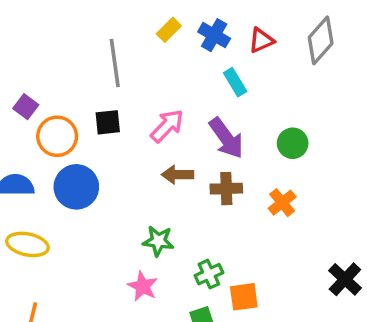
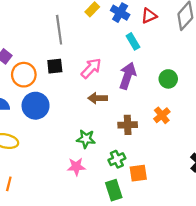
purple arrow: (226, 138) -> (128, 76), turned -125
brown cross: (226, 189) -> (128, 125), moved
pink star: (143, 286) -> (76, 167), turned -30

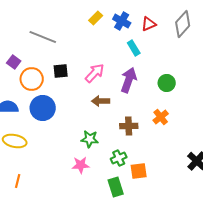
gray line: (59, 30) -> (43, 37), moved, turned -60

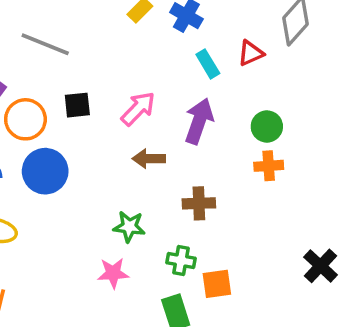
red triangle: (149, 24) -> (251, 53), moved
orange cross: (161, 117) -> (269, 166), moved, turned 35
green cross: (119, 158) -> (181, 261), turned 35

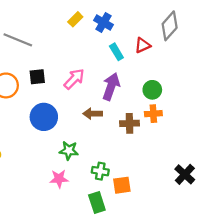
brown arrow: (149, 159) -> (93, 114), moved
blue circle: (45, 171) -> (44, 117), moved
brown cross: (199, 203) -> (129, 123), moved

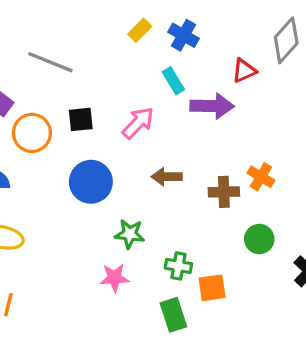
cyan rectangle: (116, 52) -> (173, 81), moved
purple arrow: (111, 87) -> (212, 106), moved, turned 72
green circle: (152, 90) -> (259, 239), moved
orange cross: (153, 114) -> (261, 177), turned 35

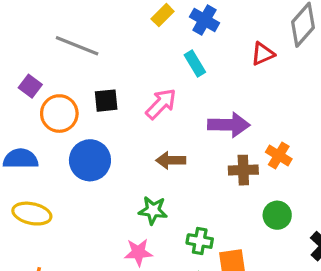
purple arrow: (212, 106) -> (229, 125), moved
brown arrow: (167, 177) -> (171, 160), moved
blue circle: (91, 182) -> (90, 160), moved

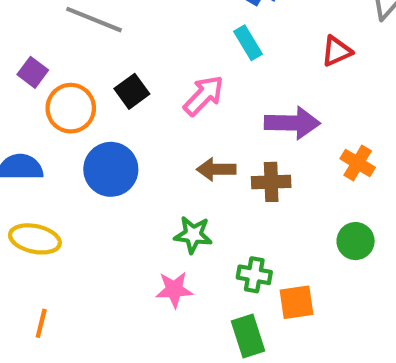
red triangle: (263, 54) -> (337, 51), moved
black square: (106, 101) -> (132, 91), turned -30
brown cross: (243, 170) -> (271, 182), moved

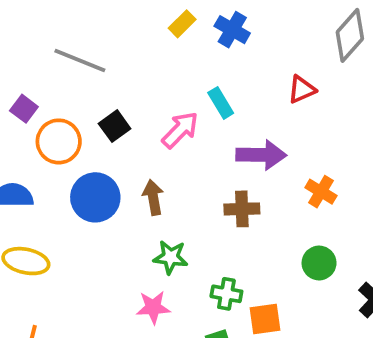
cyan rectangle: (248, 43) -> (221, 103), moved
brown arrow: (216, 169) -> (153, 197), moved, turned 80

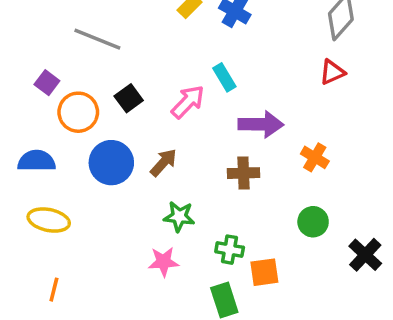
red triangle: (302, 89) -> (332, 72), moved
brown arrow: (153, 197) -> (163, 163), turned 52

